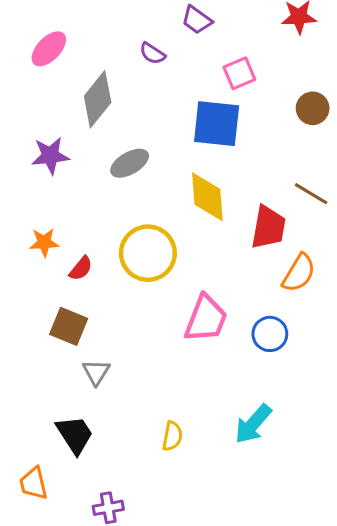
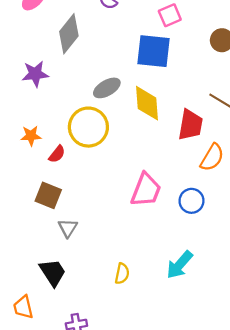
gray ellipse: (130, 163) -> (107, 88), moved
yellow circle: (148, 253) -> (88, 127), moved

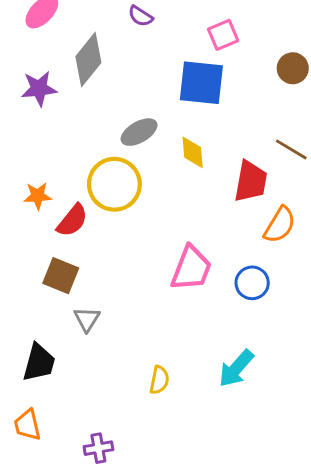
purple star: (35, 74) -> (39, 89), moved
yellow diamond: (147, 103) -> (193, 152), size x0.7
red semicircle: (57, 154) -> (72, 221), size x1.4
black trapezoid: (53, 272) -> (39, 363), moved, turned 48

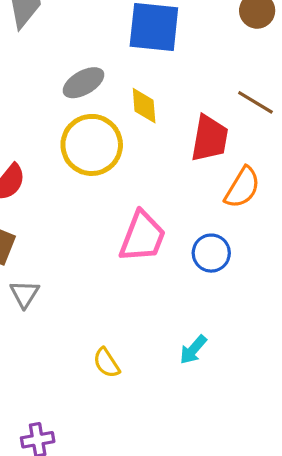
yellow circle: (114, 184) -> (92, 145), moved
cyan arrow: (236, 368) -> (193, 350), size x0.7
yellow semicircle: (159, 380) -> (106, 363), turned 136

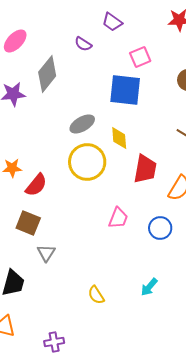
red trapezoid: (210, 138) -> (145, 169), moved
pink trapezoid: (142, 237) -> (118, 218), size x0.7

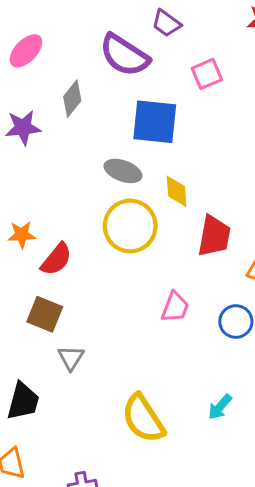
purple semicircle: (83, 44) -> (124, 55), size x2.0
gray diamond: (47, 74) -> (72, 99), size x0.7
blue square: (125, 90) -> (155, 122), moved
gray ellipse: (82, 124) -> (123, 171), turned 50
yellow semicircle: (96, 295) -> (143, 419), size x1.8

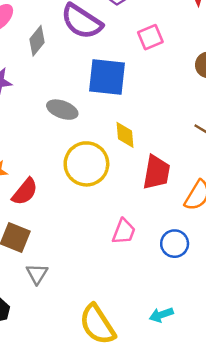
gray diamond: (72, 99) -> (37, 41), moved
gray ellipse: (123, 171) -> (62, 110), moved
cyan arrow: (220, 407) -> (161, 315), turned 30

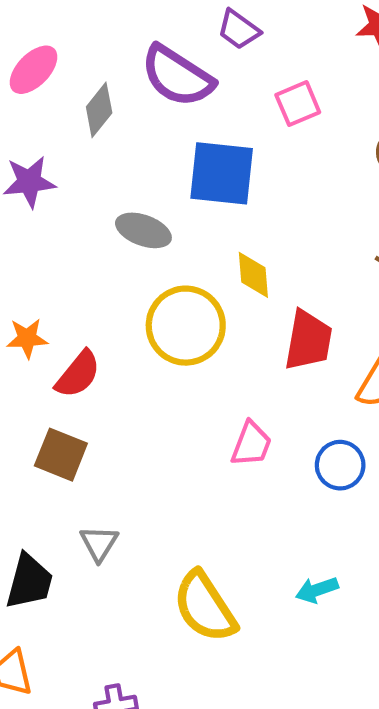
gray triangle: (37, 274) -> (99, 543), moved

